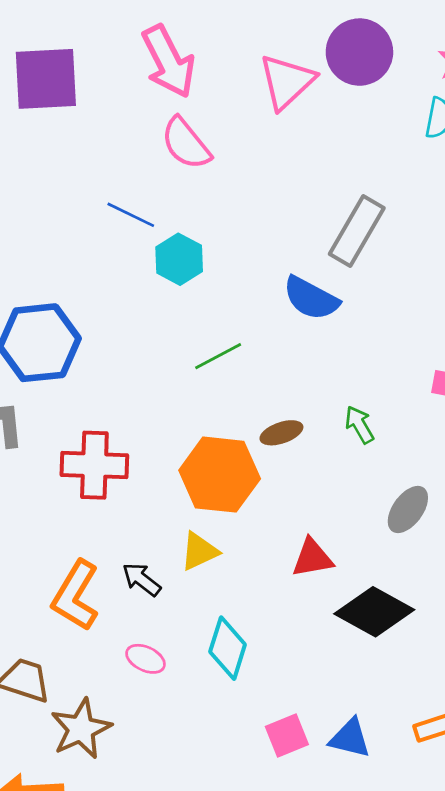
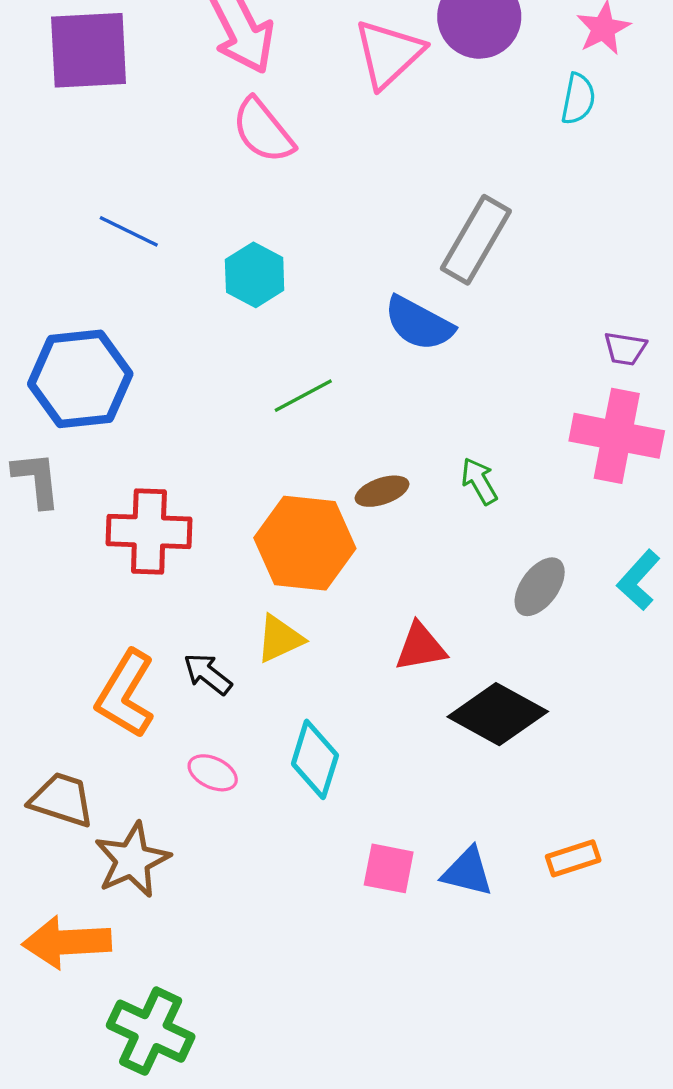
blue line: (131, 215) -> (129, 231), moved
pink square: (287, 736) -> (389, 868), turned 33

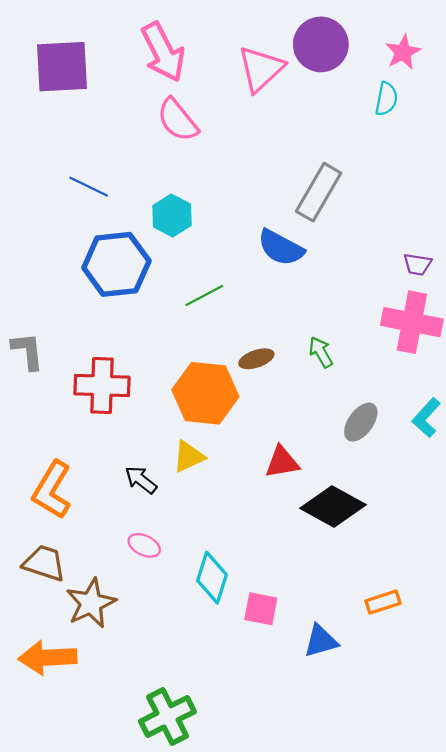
blue hexagon: (80, 379) -> (116, 264), moved
orange L-shape: (125, 694) -> (52, 490), moved
cyan diamond: (315, 759) -> (212, 578), moved
blue triangle: (468, 872) -> (321, 641), moved, turned -30
green cross: (151, 1031) -> (168, 716), moved, turned 38

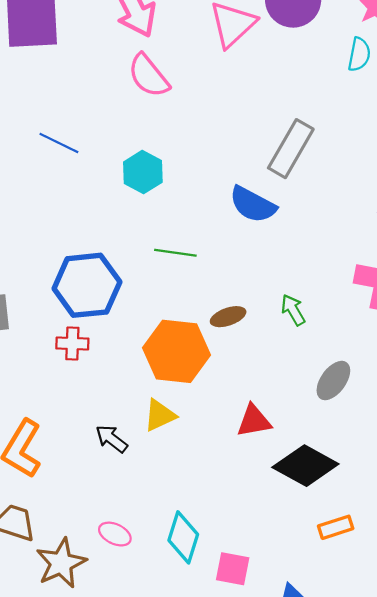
blue hexagon: (116, 264) -> (87, 285), moved
green line: (204, 295) -> (175, 253), turned 36
red cross: (102, 385) -> (72, 344), size x0.6
pink ellipse: (144, 545) -> (115, 534), moved
orange rectangle: (383, 602) -> (336, 527), moved

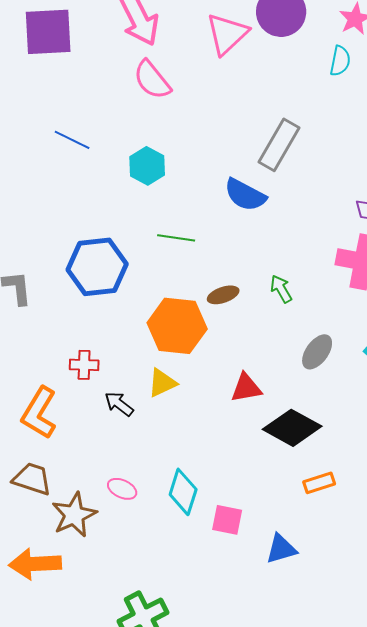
red cross: (72, 344) -> (84, 365), moved

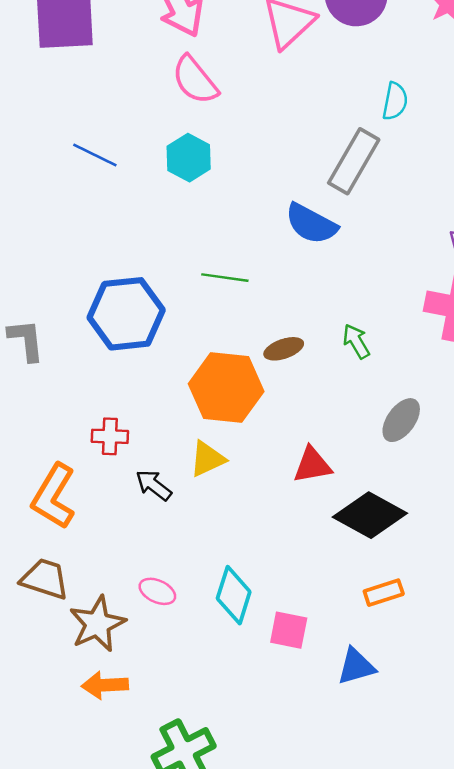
cyan semicircle: (340, 61) -> (395, 101), moved
cyan hexagon: (147, 166) -> (189, 158), moved
orange rectangle: (319, 483) -> (384, 593), moved
orange arrow: (35, 564) -> (105, 685), moved, size x0.7

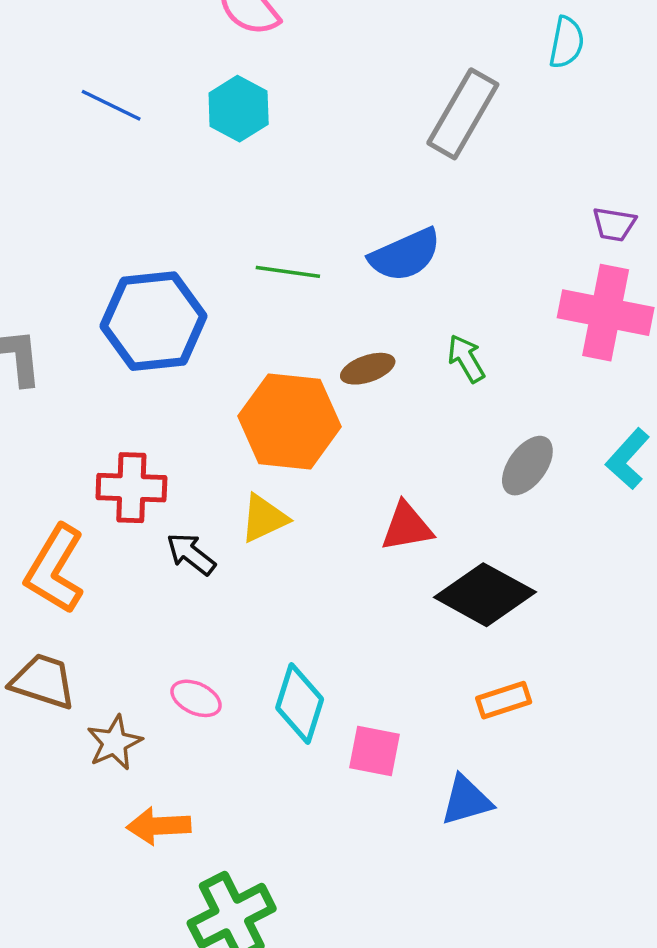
cyan semicircle: (395, 101) -> (567, 42), moved
blue semicircle: (311, 224) -> (405, 255), moved, turned -52
red cross: (110, 436) -> (131, 488), size x1.4
brown star: (97, 624) -> (114, 743), size x0.7
orange arrow: (105, 685) -> (159, 826), moved

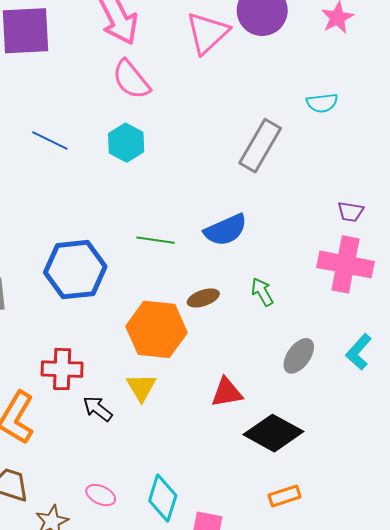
cyan semicircle: (567, 42) -> (322, 103), turned 72
yellow triangle: (264, 518) -> (141, 387), turned -36

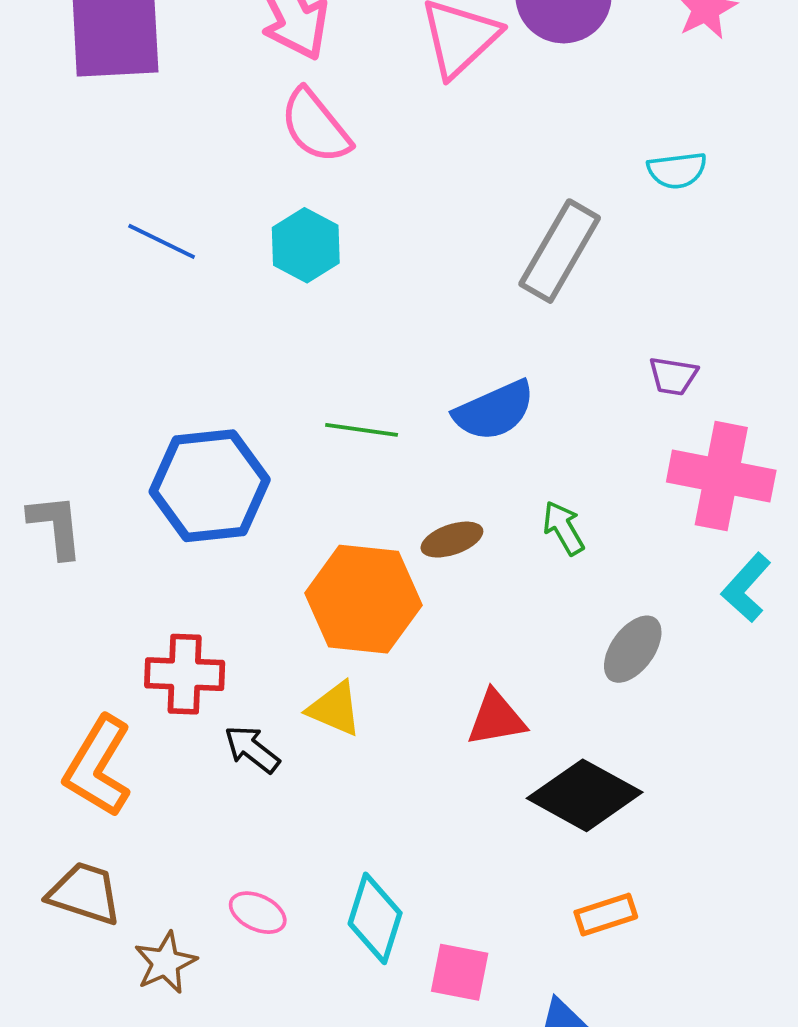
purple trapezoid: (351, 212) -> (673, 376), moved
cyan L-shape: (359, 352) -> (746, 588), moved
yellow triangle: (141, 387) -> (335, 709), turned -36

